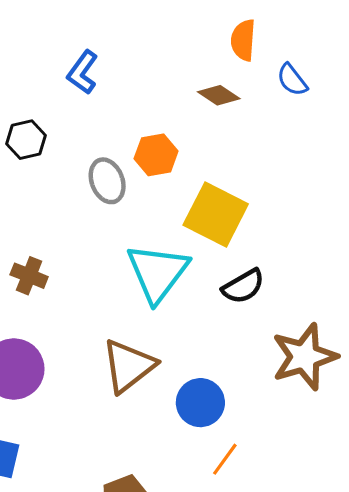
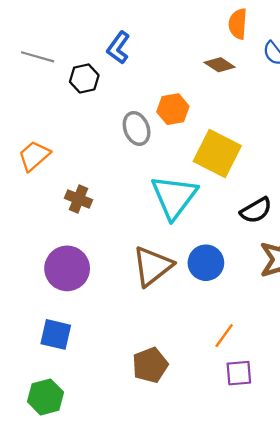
black hexagon: (26, 140) -> (84, 78), moved
black semicircle: (243, 286) -> (256, 210), moved
blue circle: (200, 403) -> (206, 263), moved

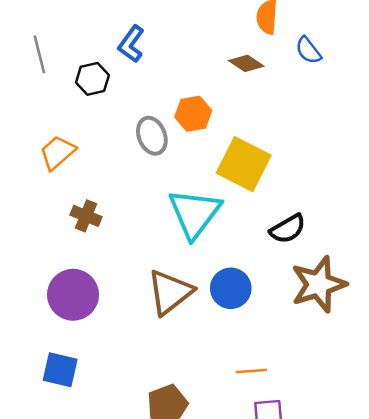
gray line: (38, 57) -> (39, 54), turned 60
orange trapezoid: (34, 156) -> (58, 153), moved
orange line: (224, 336) -> (251, 371), turned 50

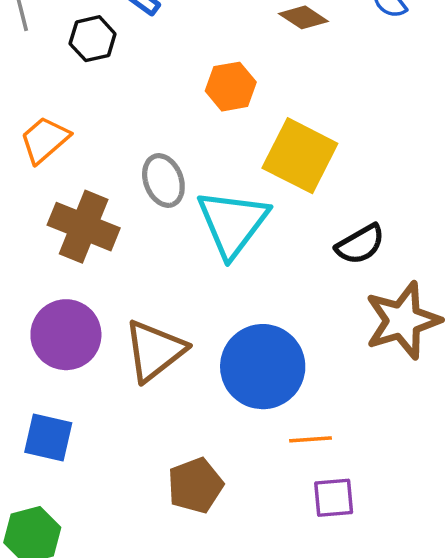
gray ellipse: (152, 136) -> (163, 181), moved
brown cross: (86, 216) -> (84, 227), size x1.6
blue circle: (231, 288) -> (263, 367), moved, size x1.5
brown triangle: (170, 292) -> (155, 351), moved

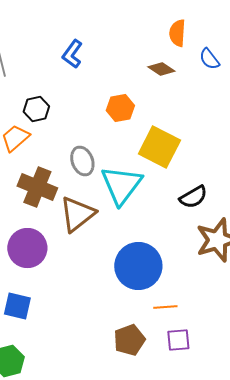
black hexagon: (93, 39) -> (36, 109), moved
brown triangle: (155, 351) -> (77, 214), moved
brown pentagon: (195, 485) -> (129, 340), moved

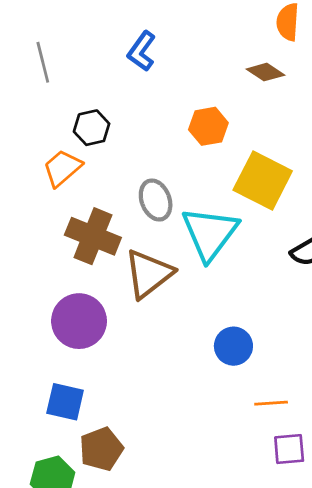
blue circle: (138, 266) -> (233, 346), size x0.6
brown pentagon: (129, 340) -> (101, 449), moved

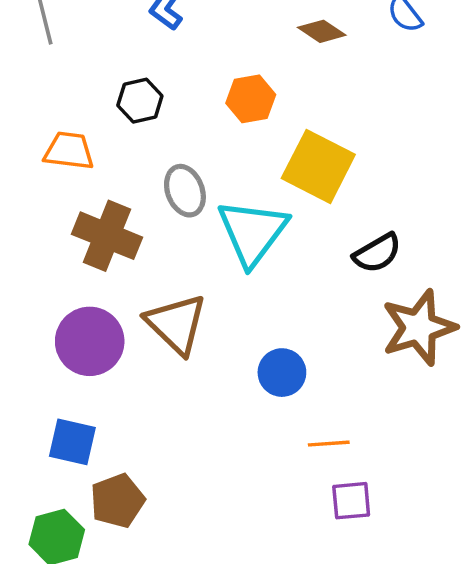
black hexagon: (92, 128) -> (140, 101), moved
orange trapezoid: (62, 168) -> (69, 151), turned 48
brown triangle: (149, 274) -> (176, 324), moved, turned -38

